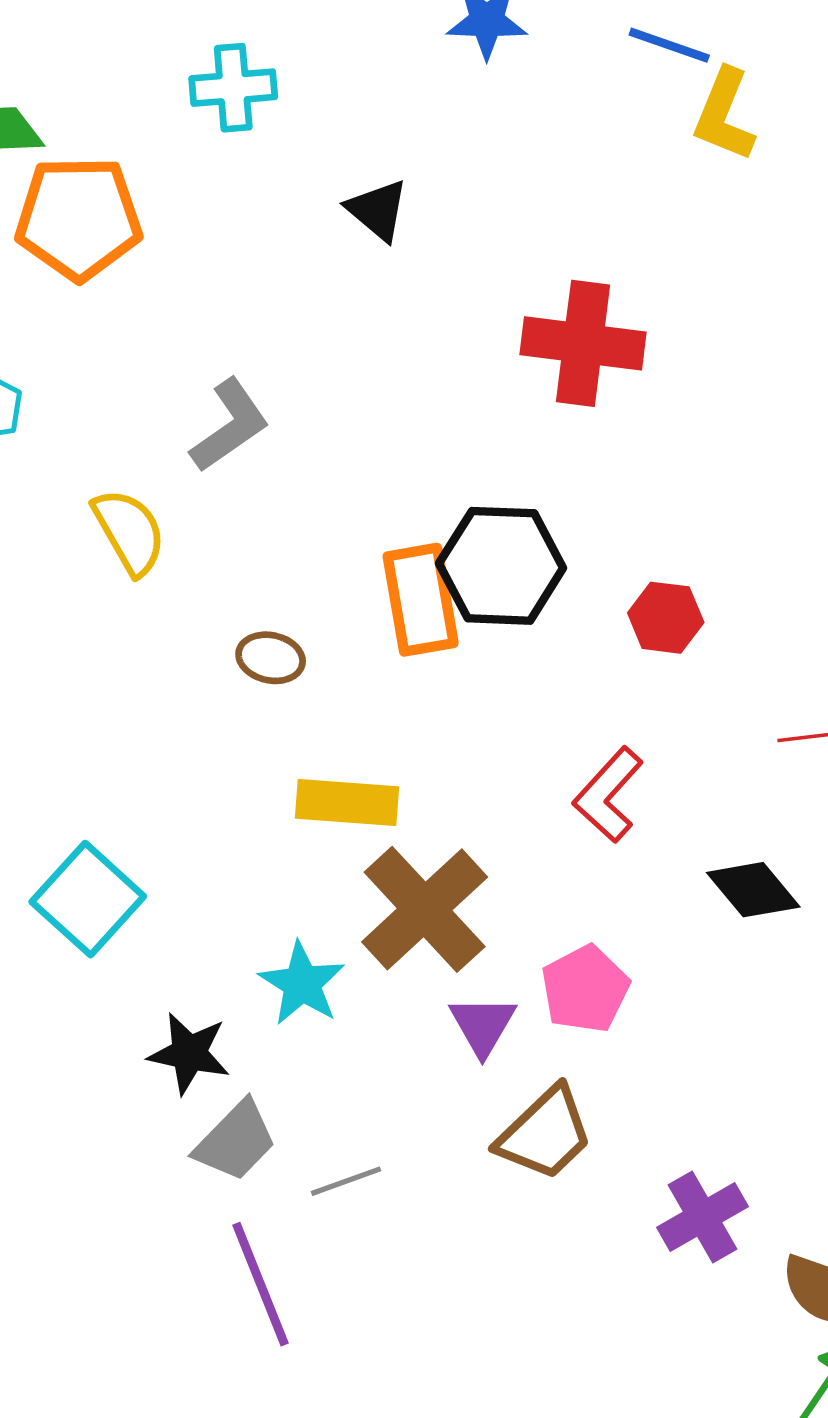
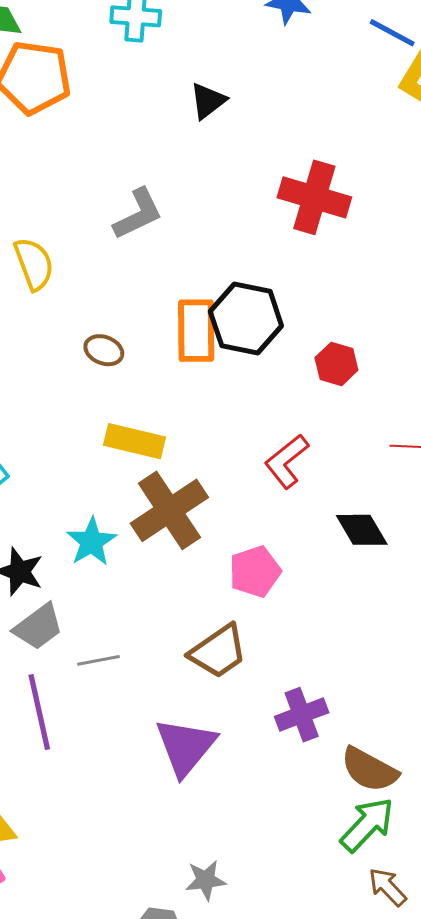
black triangle: (378, 210) -> (208, 101), turned 33
gray L-shape: (230, 426) -> (138, 214), moved
purple triangle: (483, 1025) -> (185, 747), moved, size x1.6

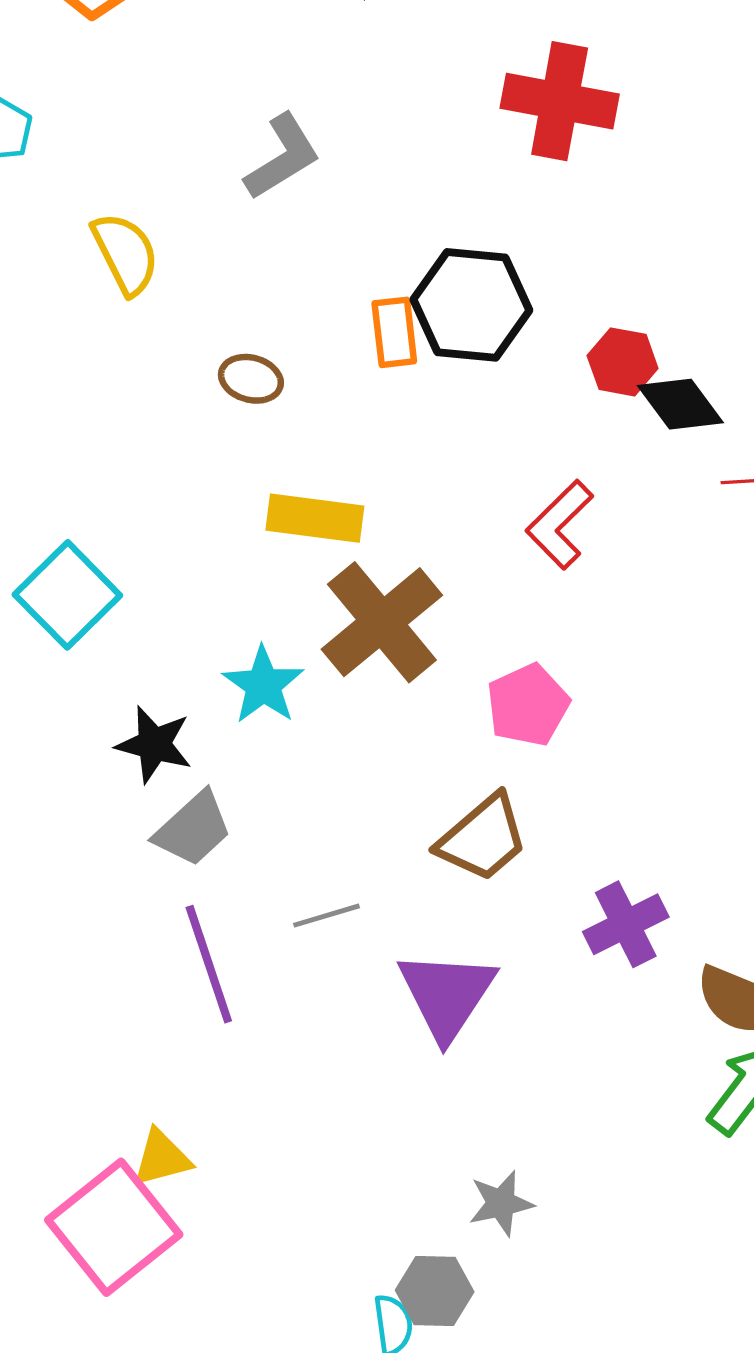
orange rectangle: (196, 331) -> (394, 332), size x0.7
black diamond: (362, 530) -> (680, 404), moved
gray line: (98, 660) -> (326, 916), moved

